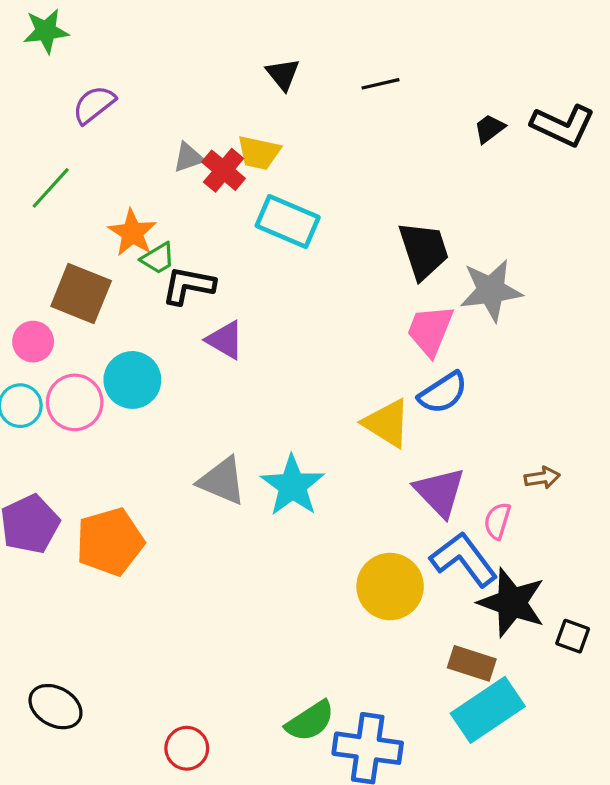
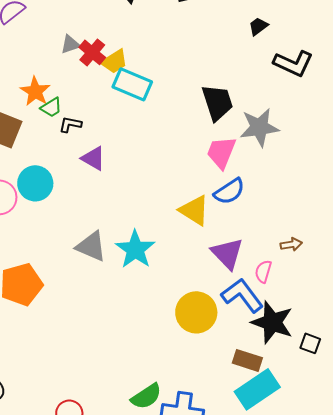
black L-shape: (563, 125) -> (293, 63), moved
yellow trapezoid: (259, 153) -> (114, 61), moved, turned -44
black L-shape: (188, 286) -> (70, 124), size x0.7

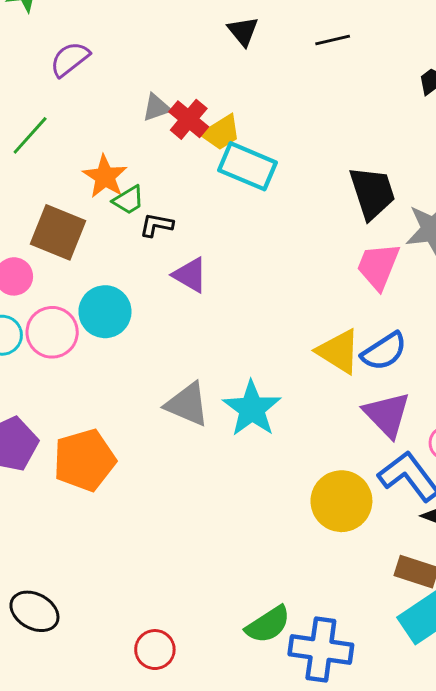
blue semicircle: (229, 191) -> (384, 351), moved

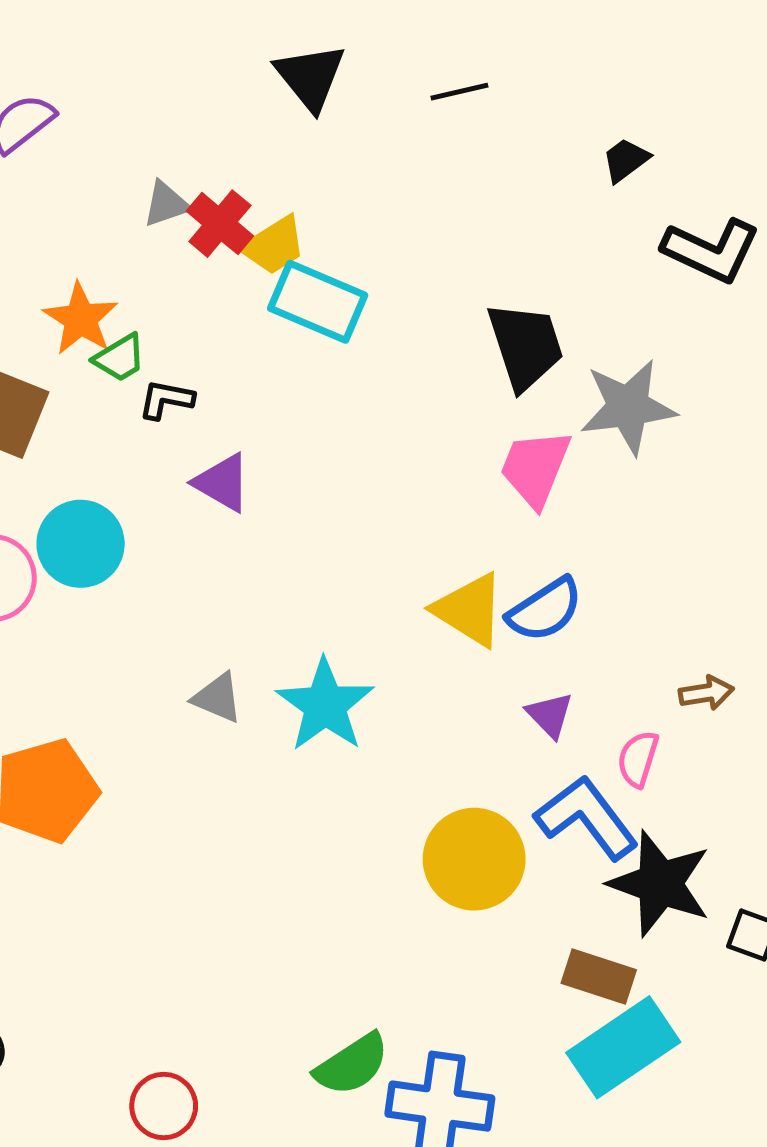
black triangle: (243, 31) -> (310, 77), size x1.4
gray triangle: (187, 404) -> (217, 698), size x0.7
purple triangle: (387, 415) -> (550, 715), size x0.6

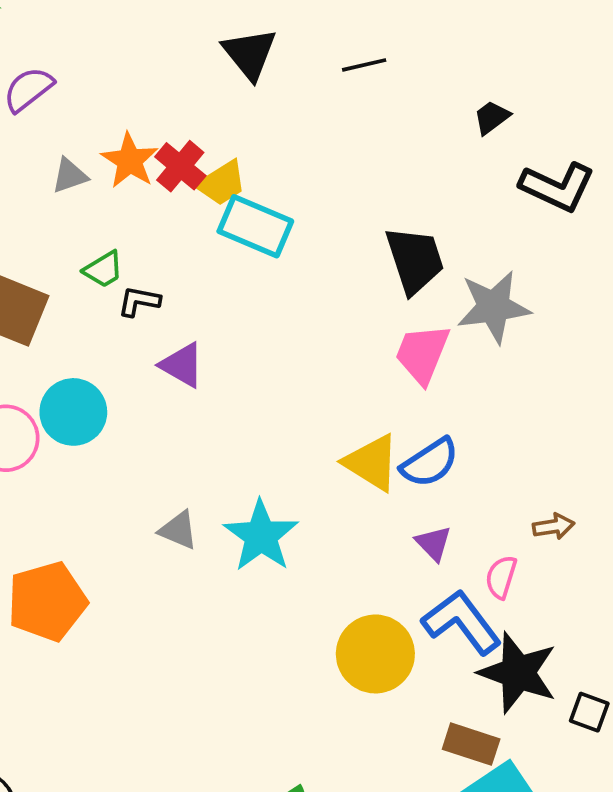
gray triangle: (166, 204) -> (70, 176), moved
orange star: (81, 319) -> (130, 161), moved

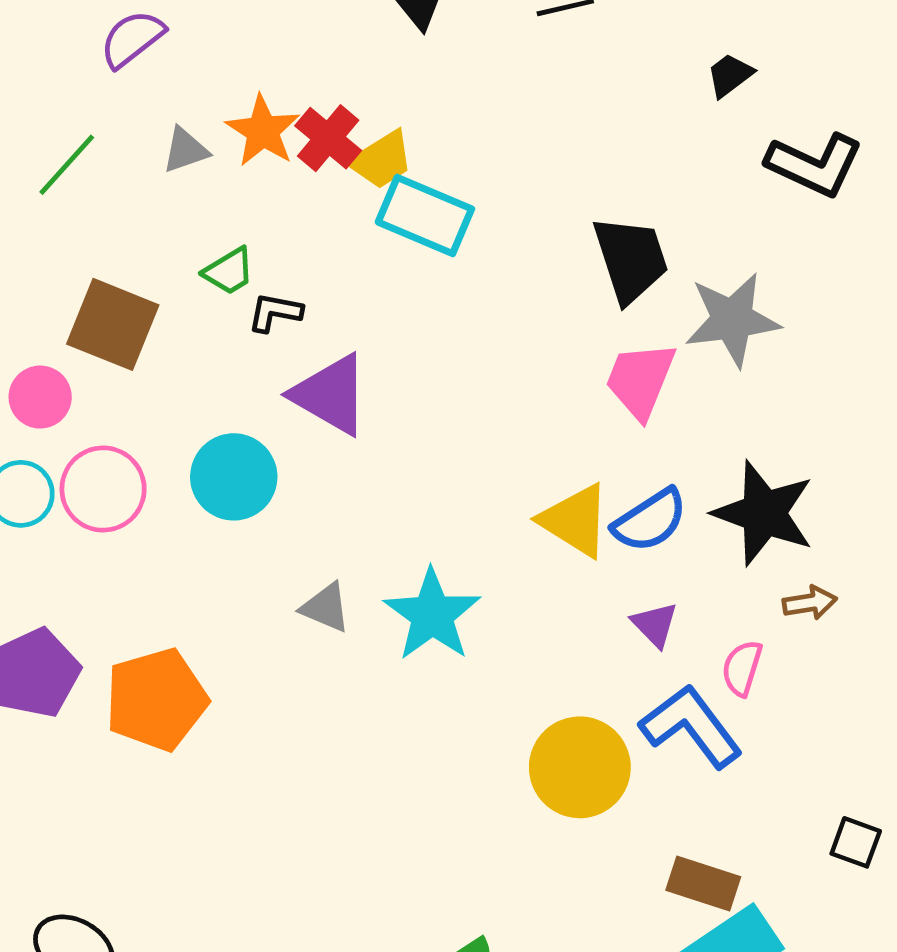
purple triangle: (182, 365) -> (331, 395), size x1.4
cyan circle: (73, 412) -> (234, 477), moved
black star: (518, 673) -> (764, 513), moved

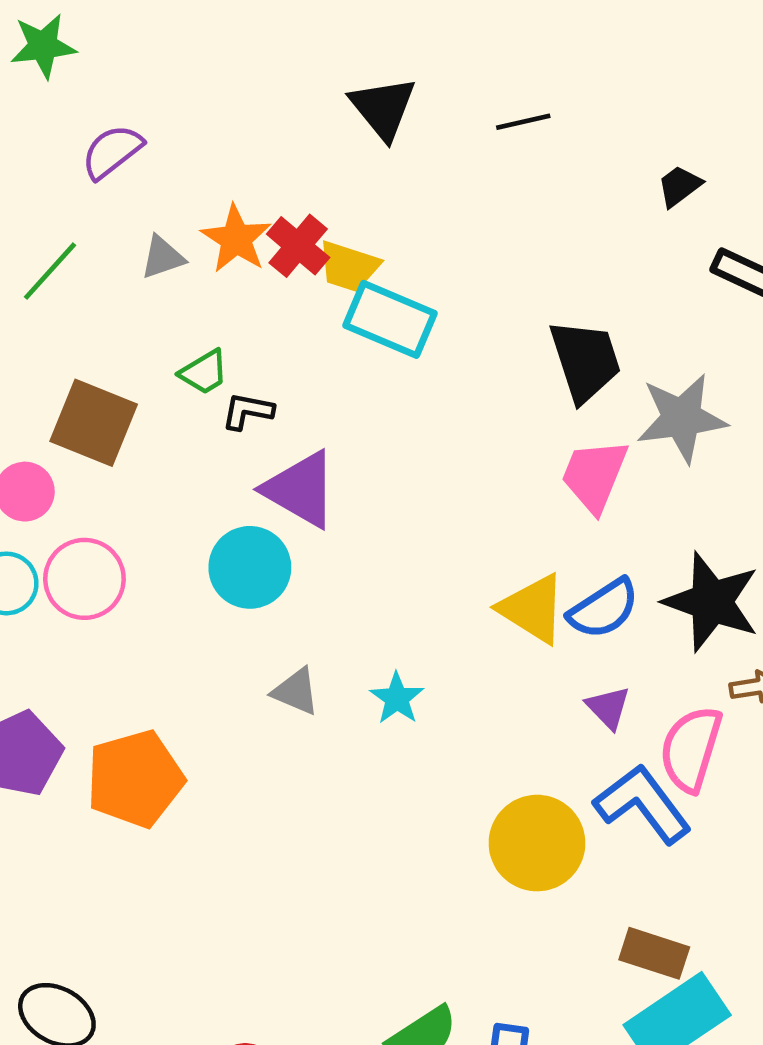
yellow trapezoid: (381, 160) -> (349, 266), turned 50
cyan circle: (234, 477) -> (250, 567), moved
cyan star: (432, 615) -> (397, 698), size x0.6
pink semicircle: (742, 668) -> (691, 749), size x1.6

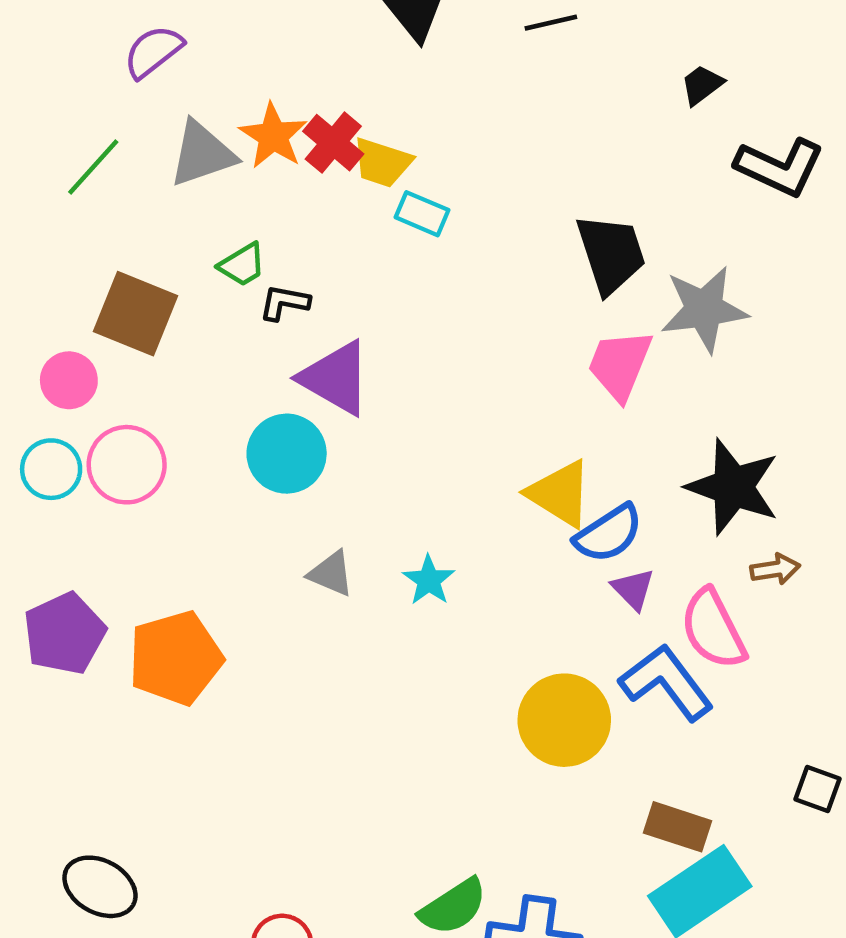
gray triangle: (163, 257) -> (202, 154), size x1.6
cyan rectangle: (390, 319) -> (422, 214), size x0.6
blue semicircle: (604, 609) -> (609, 534), moved
pink semicircle: (691, 749) -> (713, 629), turned -44

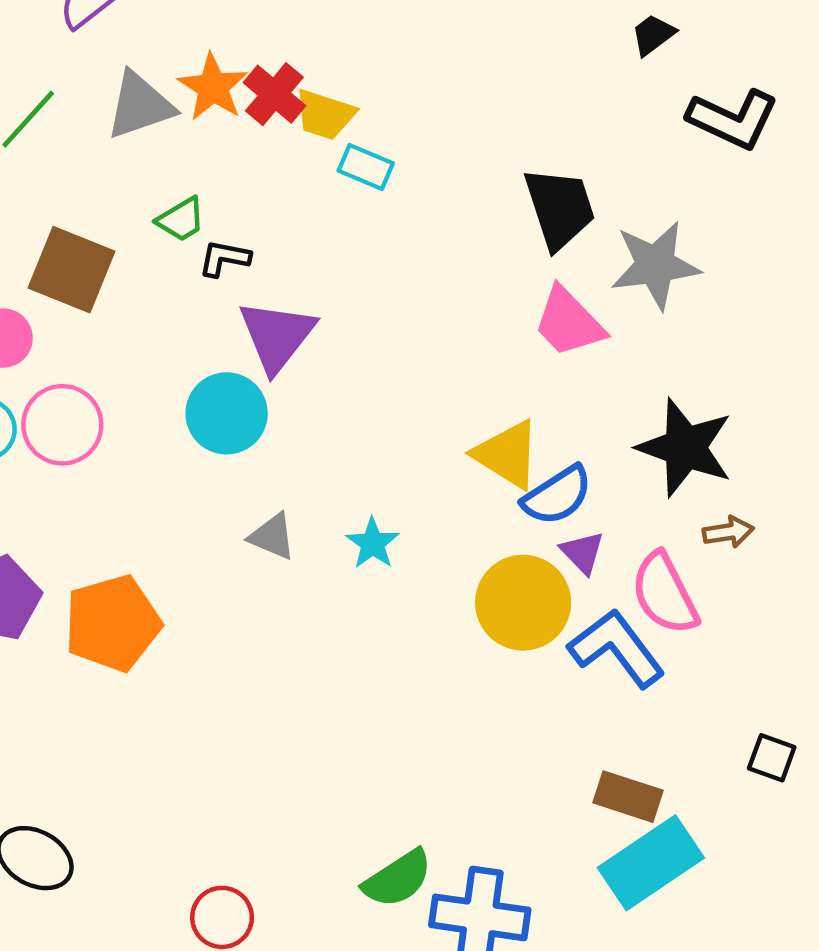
pink trapezoid: (620, 365) -> (569, 322), turned -66
purple triangle: (335, 378) -> (277, 336), turned 38
yellow circle: (564, 720) -> (523, 603), moved

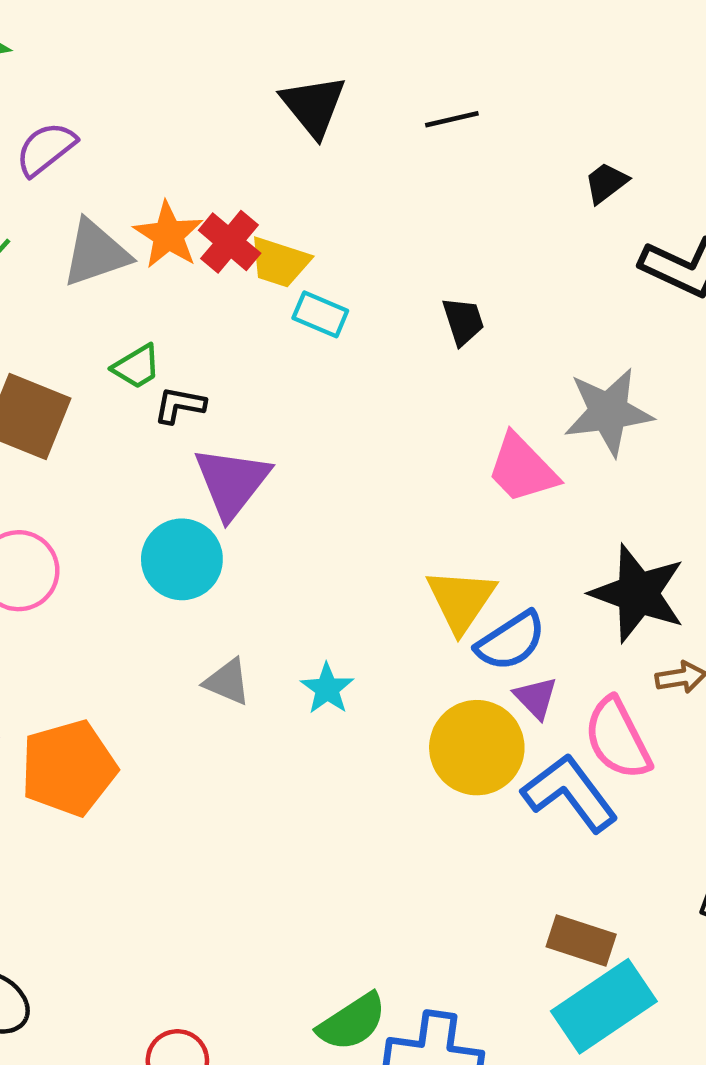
black trapezoid: (560, 208) -> (463, 321), moved, size x0.6
yellow triangle: (507, 454) -> (461, 600), turned 32

